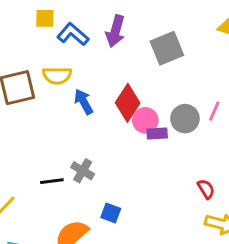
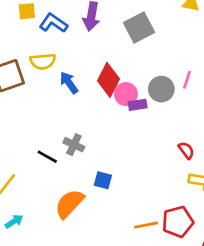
black line: (52, 181) -> (47, 157), turned 42

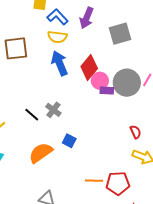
yellow semicircle: (43, 61) -> (57, 37), moved
blue arrow: (69, 83) -> (59, 63), size x1.4
gray circle: (161, 89) -> (127, 83), size x1.4

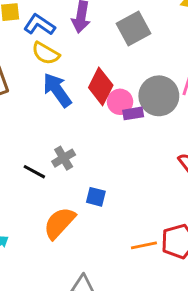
yellow semicircle: (57, 37) -> (46, 53), turned 36
gray cross: (53, 110) -> (64, 158), turned 35

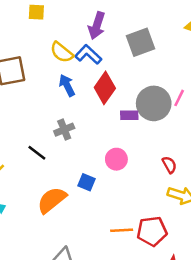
blue L-shape: (39, 25) -> (88, 54), moved
blue arrow: (57, 90) -> (67, 85), size x0.7
pink circle: (120, 102) -> (116, 159), moved
gray cross: (64, 158) -> (64, 130), moved

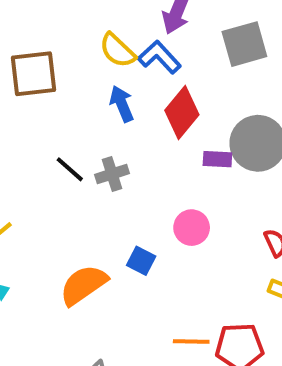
black line: (37, 153) -> (70, 169), moved

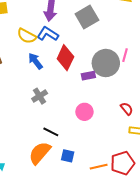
black line: (70, 169) -> (51, 132), moved
blue square: (141, 261) -> (68, 156), moved

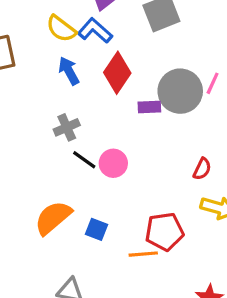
red semicircle: (127, 109) -> (202, 169), turned 56
pink circle: (84, 112) -> (113, 163), moved
black line: (51, 132) -> (84, 160), moved
red pentagon: (122, 163) -> (164, 232), moved

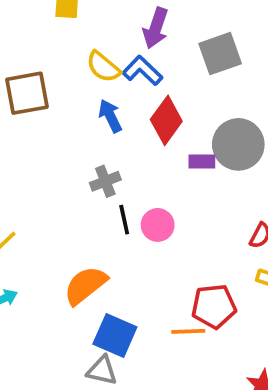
black line: (84, 160) -> (124, 220), turned 40
blue square: (97, 229) -> (115, 335), moved, size x1.6

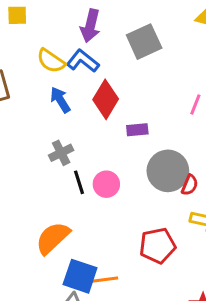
gray circle: (238, 144) -> (168, 171), moved
orange line: (188, 331) -> (104, 280), moved

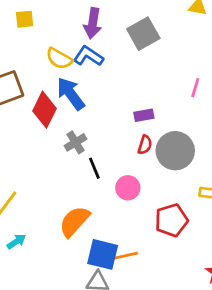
red diamond: (106, 99) -> (45, 110), moved
blue arrow: (60, 100) -> (71, 94), size x1.4
pink circle: (106, 184) -> (128, 188), moved
red semicircle: (190, 185) -> (145, 145), moved

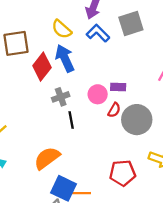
blue L-shape: (88, 56) -> (98, 33), moved
pink circle: (128, 188) -> (98, 94), moved

